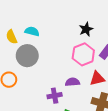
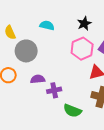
cyan semicircle: (32, 31) -> (47, 25), moved
purple semicircle: (72, 82) -> (38, 79), moved

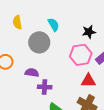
cyan semicircle: (47, 25) -> (54, 25), turned 32
gray circle: (26, 51) -> (39, 42), moved

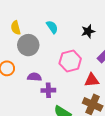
gray circle: (39, 42) -> (28, 45), moved
pink hexagon: (81, 55) -> (70, 61), moved

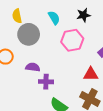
black star: (88, 31) -> (83, 15), moved
pink hexagon: (70, 61) -> (72, 40), moved

